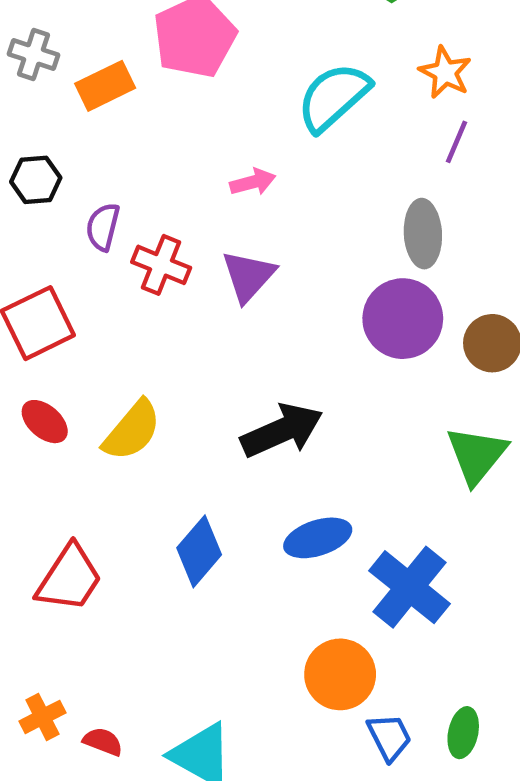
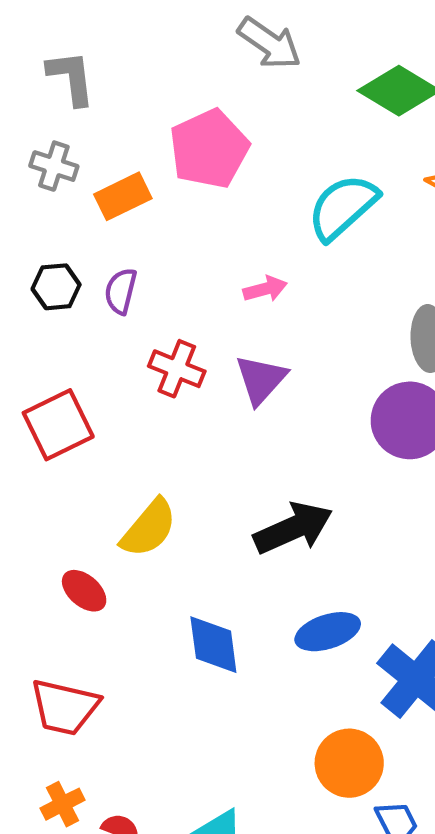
purple semicircle: (103, 227) -> (121, 291), moved
red ellipse: (45, 422) -> (84, 591), moved
blue diamond: (199, 551) -> (213, 645), turned -48
red trapezoid: (69, 578) -> (65, 707), moved, turned 70

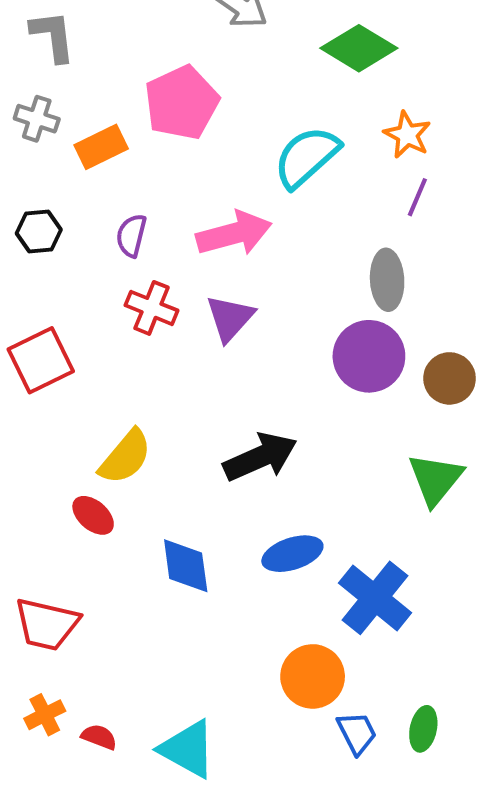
pink arrow: (265, 289) -> (234, 233), size x1.8
purple semicircle: (121, 291) -> (131, 235), moved
red ellipse: (84, 591) -> (93, 515), moved

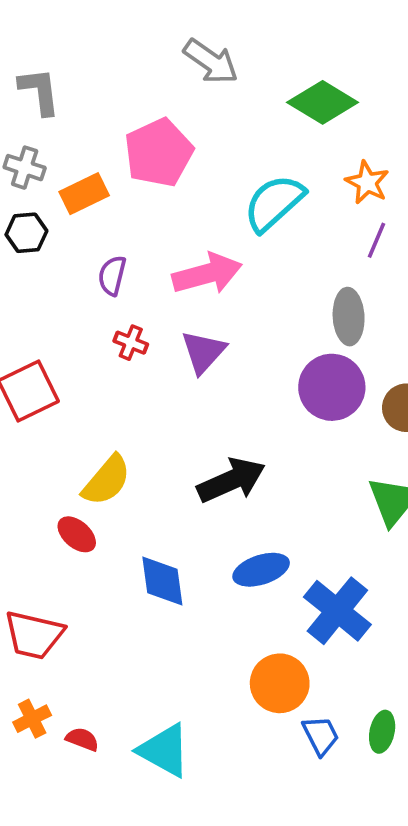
black hexagon: (39, 231) -> (26, 233), moved
red cross: (151, 308) -> (131, 343), size x0.7

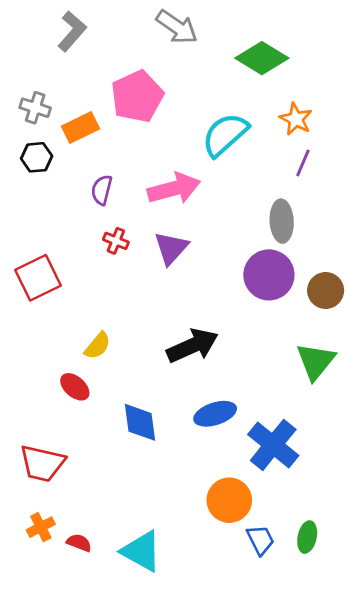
gray L-shape: (40, 91) -> (72, 31), moved, turned 48
yellow semicircle: (107, 480) -> (97, 346), size x0.7

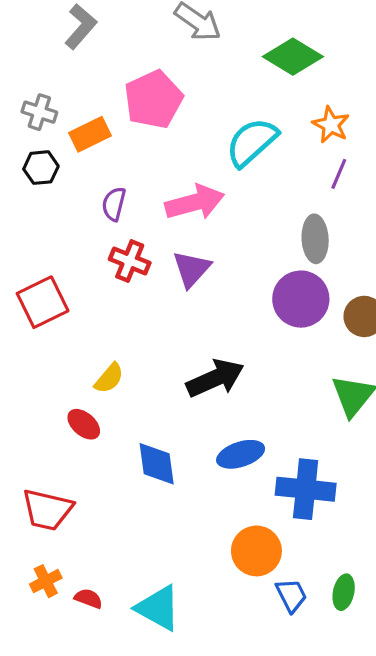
red cross: (116, 241) -> (130, 261), size x1.4
blue cross: (273, 445) -> (306, 489), turned -33

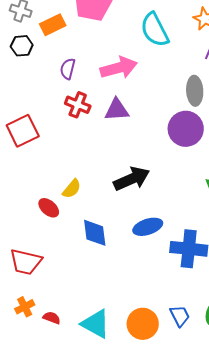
cyan semicircle: (252, 142) -> (155, 30), turned -75
purple triangle: (191, 269) -> (117, 110), turned 44
yellow semicircle: (109, 378) -> (72, 189), moved
orange circle: (256, 551) -> (143, 324), moved

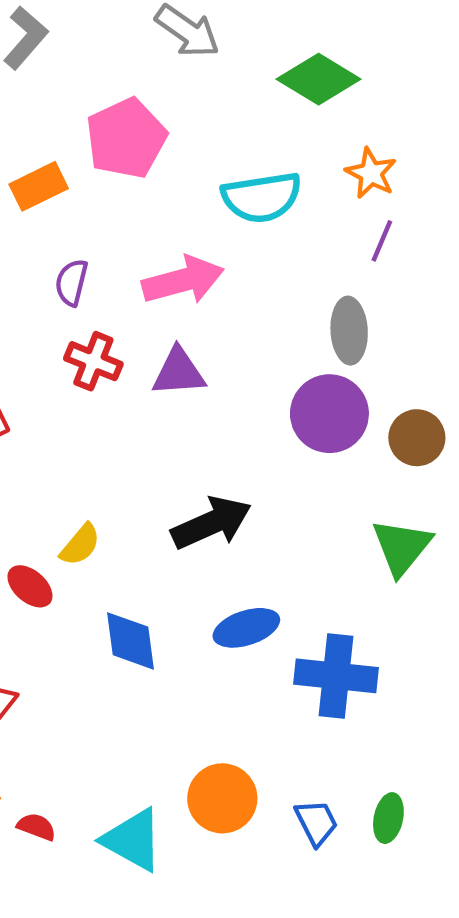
cyan semicircle: (155, 30) -> (262, 197), turned -72
orange circle: (143, 324) -> (222, 798), moved

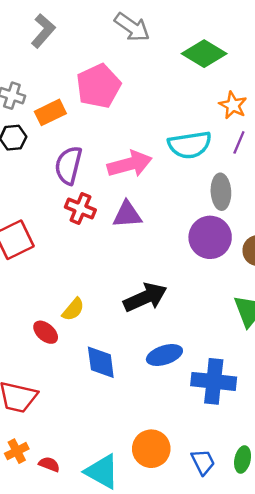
cyan semicircle: (262, 197) -> (190, 145), moved
purple semicircle: (72, 282) -> (68, 165), size x1.5

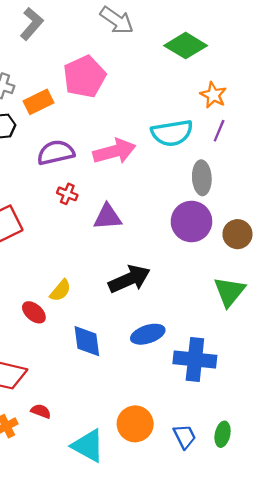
purple semicircle: (68, 165) -> (56, 153), turned 63
red cross: (80, 209) -> (67, 194), size x0.7
purple triangle: (127, 215) -> (108, 217), moved
red semicircle: (49, 464) -> (41, 411), moved

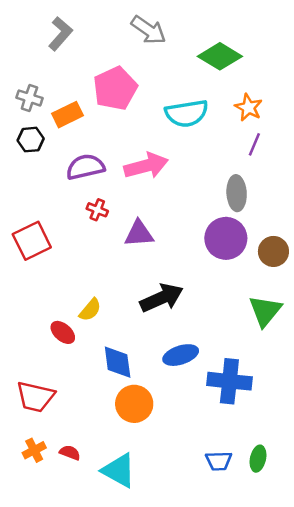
cyan semicircle: (172, 133) -> (187, 113), moved
red semicircle: (41, 411) -> (70, 453), moved
orange circle: (135, 424) -> (134, 404), moved
blue trapezoid: (185, 437) -> (219, 461), turned 115

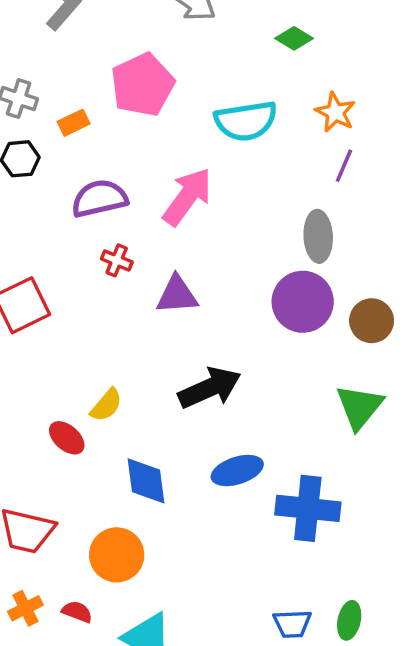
green diamond: (220, 56) -> (294, 38), size x0.6
orange rectangle: (68, 115) -> (74, 123), size x0.7
pink arrow: (146, 166) -> (187, 197), turned -39
orange circle: (134, 404) -> (117, 555), moved

